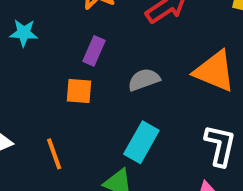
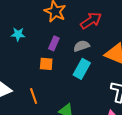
gray semicircle: (144, 80) -> (81, 46), moved
cyan rectangle: (141, 142) -> (82, 69), moved

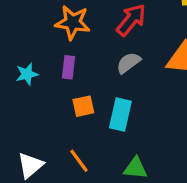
purple rectangle: (54, 43) -> (69, 67), moved
cyan rectangle: (82, 69) -> (120, 115), moved

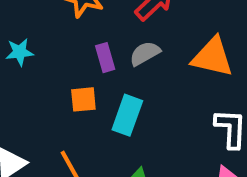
purple rectangle: (69, 67) -> (105, 58), moved, turned -30

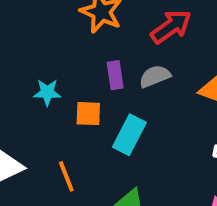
cyan star: (20, 52) -> (47, 92), moved

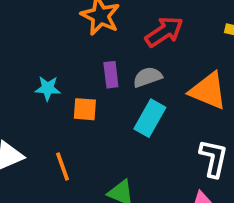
cyan rectangle: (129, 135) -> (150, 118), moved

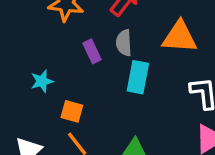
gray semicircle: (147, 77) -> (124, 43), turned -55
orange square: (85, 109) -> (72, 111), moved, turned 30

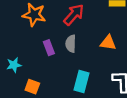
orange triangle: (180, 37) -> (108, 43), size x0.7
cyan rectangle: (138, 77) -> (82, 81), moved

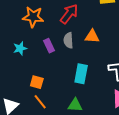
orange triangle: (108, 43) -> (92, 36), moved
cyan star: (14, 65) -> (20, 48), moved

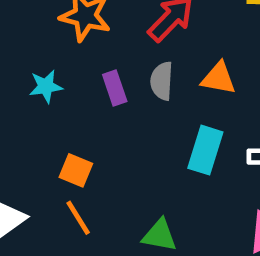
cyan rectangle: (81, 74) -> (205, 150), moved

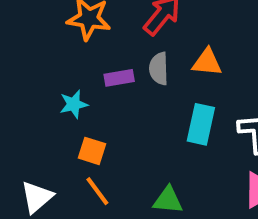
cyan star: (46, 86) -> (74, 104), moved
purple rectangle: (115, 88) -> (119, 78), turned -76

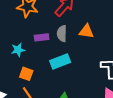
cyan rectangle: (201, 124) -> (60, 61), moved, turned 54

